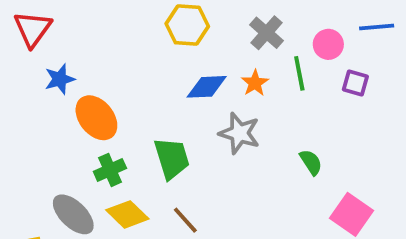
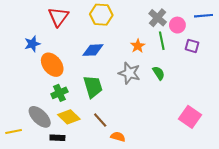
red triangle: (33, 29) -> (58, 17), moved
gray cross: (266, 33) -> (158, 18), moved
blue diamond: (207, 87) -> (93, 50), moved
green semicircle: (311, 162) -> (159, 73), moved

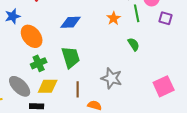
gray star: (129, 73) -> (112, 78), moved
yellow diamond: (69, 117) -> (48, 86), turned -45
pink square: (190, 117) -> (164, 86), turned 30
brown line: (100, 120) -> (78, 89), turned 42

